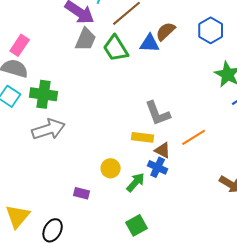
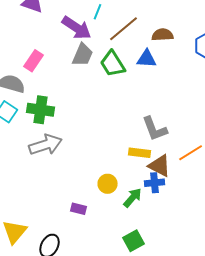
brown semicircle: (166, 31) -> (163, 35), moved, turned 40
pink rectangle: (20, 45) -> (34, 61), moved
brown triangle: (163, 150) -> (160, 166), size x1.4
blue cross: (158, 167) -> (155, 183), turned -30

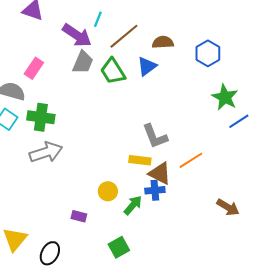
blue triangle: (147, 59) -> (147, 66), turned -40
green square: (134, 241) -> (119, 247), moved

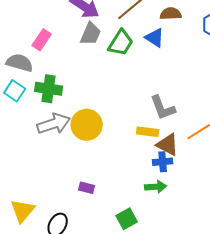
blue triangle: (147, 66) -> (155, 38), turned -50
green trapezoid: (113, 71) -> (121, 43), turned -116
yellow circle: (108, 191) -> (87, 125), moved, size x1.6
green arrow: (133, 205) -> (156, 187), moved, turned 45

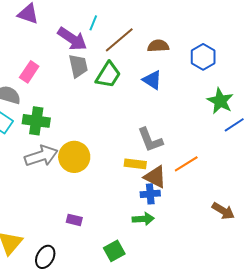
gray trapezoid: (91, 34) -> (78, 66), turned -35
blue triangle: (155, 38) -> (152, 80), moved

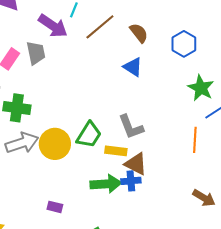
brown semicircle: (158, 46) -> (139, 33), turned 55
gray trapezoid: (78, 66) -> (36, 53), moved
green trapezoid: (108, 75) -> (89, 135), moved
orange line: (186, 164) -> (195, 140), moved, turned -55
green arrow: (143, 219) -> (106, 184), moved, size x1.4

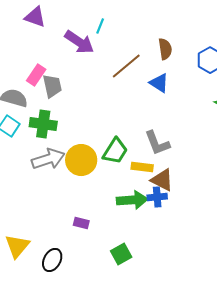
brown line: (100, 27) -> (126, 66), moved
brown semicircle: (139, 33) -> (165, 49), turned 30
gray trapezoid: (36, 53) -> (52, 86), moved

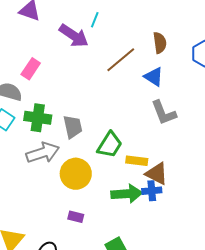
gray trapezoid: (52, 86) -> (73, 127), moved
gray L-shape: (157, 143) -> (164, 113), moved
yellow circle: (81, 160) -> (76, 174), moved

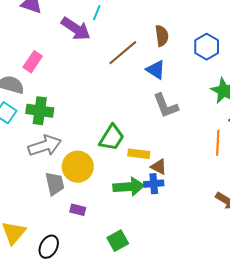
gray trapezoid: (73, 127) -> (55, 184), moved
brown triangle: (157, 174) -> (159, 167), size x0.7

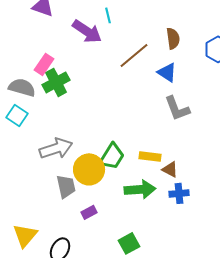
cyan line: (97, 13) -> (108, 15), turned -35
green cross: (40, 111) -> (56, 82), moved, turned -36
green trapezoid: (112, 138) -> (112, 156), moved
blue cross: (154, 184) -> (179, 193), moved
purple rectangle: (78, 210) -> (89, 212), turned -42

